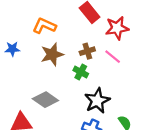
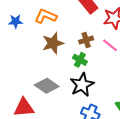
blue star: (12, 49) -> (16, 21), moved
black star: (97, 101) -> (82, 85), moved

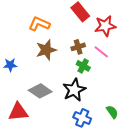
blue star: (16, 21) -> (10, 65), moved
green cross: (80, 60) -> (83, 66), moved

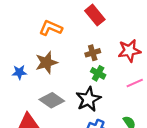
red star: (105, 26) -> (129, 51), moved
brown star: (46, 50) -> (46, 63), moved
pink line: (101, 52) -> (135, 83), moved, turned -63

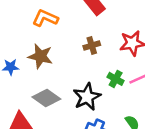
brown star: (46, 63) -> (40, 56), turned 30
green cross: (98, 73) -> (116, 79), moved

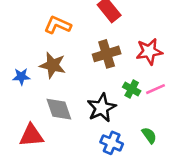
brown cross: (92, 46) -> (107, 54), size x1.5
gray diamond: (46, 98) -> (59, 109), turned 36

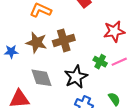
brown cross: (107, 54) -> (64, 40), moved

